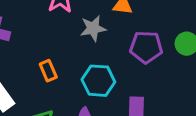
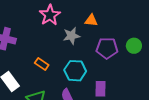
orange rectangle: (48, 71) -> (42, 64), turned -32

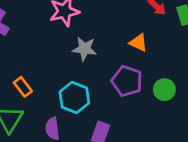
orange triangle: (91, 20) -> (139, 43), moved
orange rectangle: (42, 64) -> (23, 87), moved

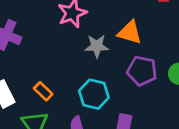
orange triangle: (139, 43) -> (130, 32), moved, size x1.4

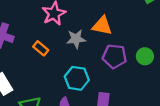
orange rectangle: (43, 91) -> (41, 48), moved

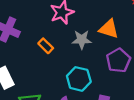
purple pentagon: (115, 56) -> (118, 60), turned 30

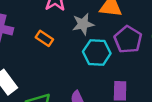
cyan hexagon: (79, 79) -> (97, 52), moved

